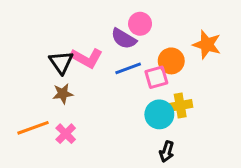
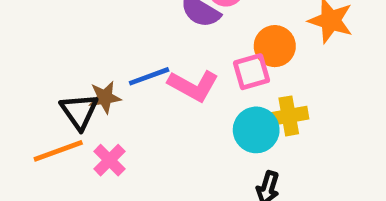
pink L-shape: (87, 58) -> (193, 86), moved
black triangle: (61, 62) -> (79, 111), moved
blue line: (128, 68) -> (149, 76), moved

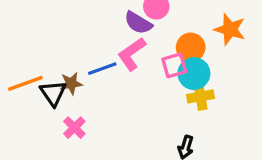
pink L-shape: (193, 86) -> (132, 54), moved, turned 116
cyan circle: (256, 130) -> (194, 74), moved
orange line: (58, 151) -> (25, 83), moved

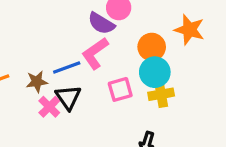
pink square: (174, 65) -> (120, 89), moved
black triangle: (53, 93) -> (68, 97), moved
pink cross: (74, 128) -> (49, 107), moved

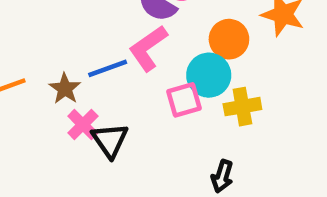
cyan circle: (155, 72) -> (209, 75), moved
brown star: (37, 82) -> (65, 89), turned -30
black triangle: (68, 97) -> (110, 140), moved

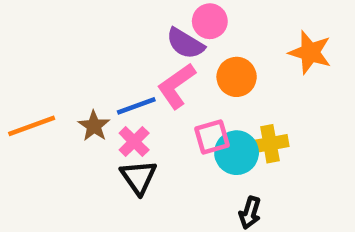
orange circle: (229, 39) -> (237, 77), moved
cyan circle: (209, 75) -> (237, 153), moved
pink cross: (83, 125) -> (134, 142), moved

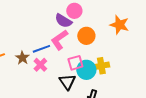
black triangle: (139, 177) -> (67, 82), moved

